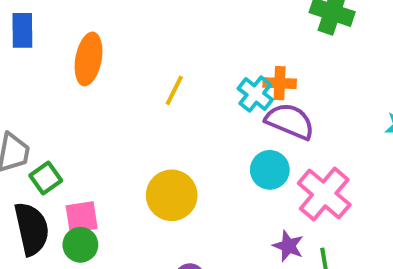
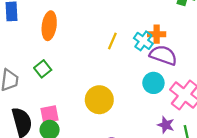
yellow line: (174, 90) -> (112, 41), moved
green square: (46, 178) -> (43, 69), moved

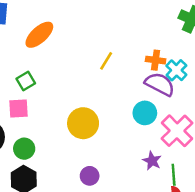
orange ellipse: (49, 26) -> (39, 35), turned 32
cyan cross: (143, 41) -> (176, 70), moved
pink square: (49, 114) -> (18, 108), moved

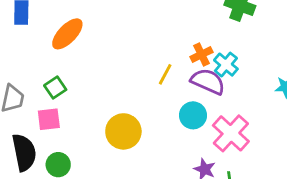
orange cross: (156, 60) -> (201, 54), turned -30
yellow line: (106, 61) -> (165, 74), moved

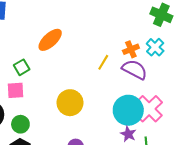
orange ellipse: (67, 34) -> (50, 40), moved
cyan cross: (226, 65) -> (155, 47), moved
cyan circle: (193, 115) -> (128, 110), moved, size x1.5

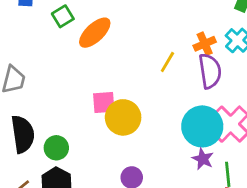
green square: (22, 67) -> (63, 16), moved
purple semicircle: (135, 69) -> (210, 71), turned 55
pink square: (16, 90) -> (104, 103), moved

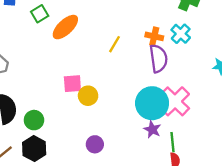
orange cross: (205, 44) -> (154, 36), turned 36
yellow line: (167, 62) -> (115, 44), moved
yellow circle: (123, 117) -> (88, 96), size x0.7

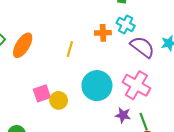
purple semicircle: (158, 58) -> (142, 47), moved, turned -30
cyan circle: (152, 103) -> (97, 86), moved

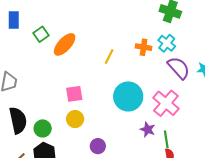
yellow circle: (59, 100) -> (75, 119), moved

